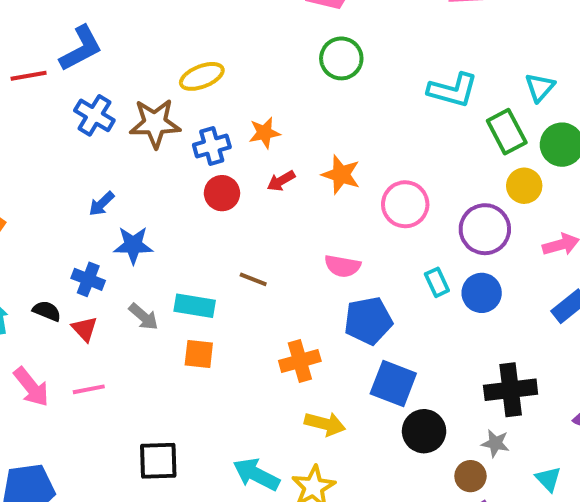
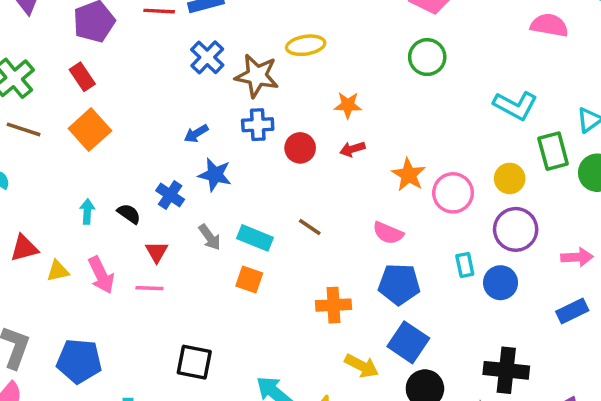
blue cross: (212, 146) -> (258, 125), moved
orange star: (341, 175) -> (409, 175), moved
yellow circle: (524, 186) -> (510, 178), moved
red triangle: (84, 329) -> (157, 252), moved
yellow arrow: (325, 424) -> (362, 366), moved

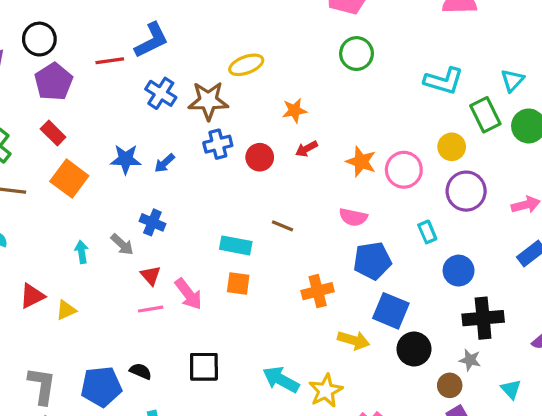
blue star: (215, 175) -> (126, 159), moved
black semicircle: (129, 214) -> (141, 371), moved
gray arrow: (210, 237) -> (122, 244), moved
pink arrow: (101, 275) -> (188, 294), moved
blue circle: (501, 283) -> (459, 271), moved

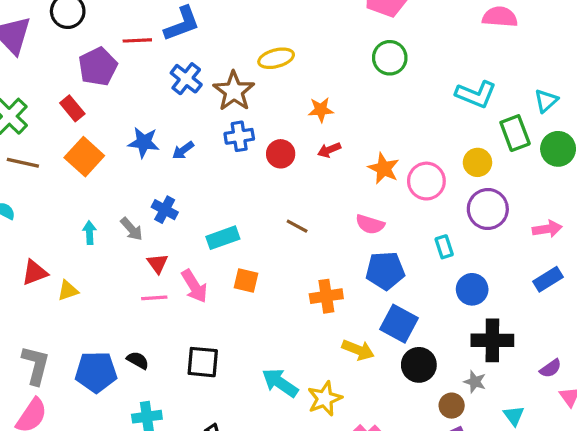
purple pentagon: (54, 82) -> (98, 67), moved
brown star: (208, 101) -> (234, 91), turned 30
cyan rectangle: (236, 245) -> (223, 238), moved, turned -36

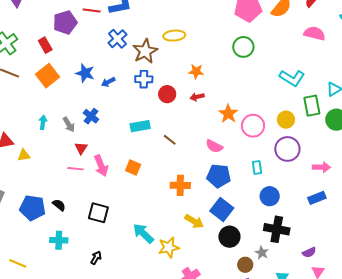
cyan rectangle: (223, 238) -> (140, 126), moved

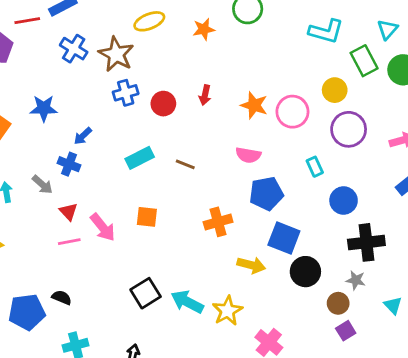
orange star: (196, 71) -> (204, 29), moved
blue arrow: (108, 82) -> (83, 136), moved
red arrow: (197, 97) -> (205, 95), turned -48
black square: (98, 213) -> (146, 293), moved, turned -30

